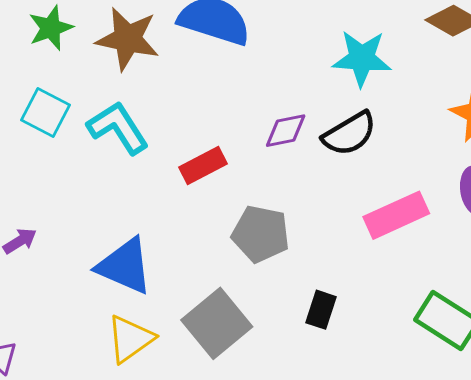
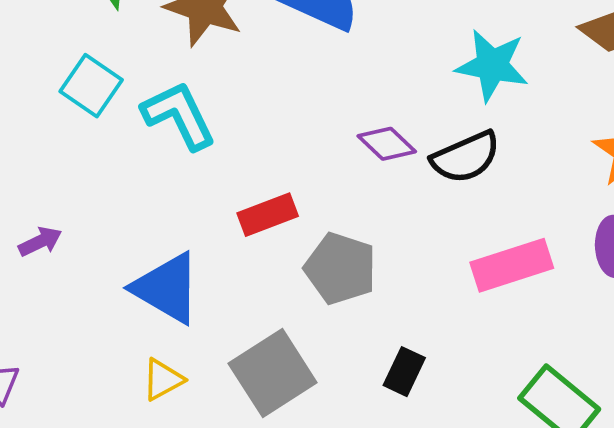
purple diamond: (286, 131) -> (387, 144), turned 48
red rectangle: (203, 166) -> (268, 215), moved
yellow triangle: (130, 339) -> (163, 380), size x0.7

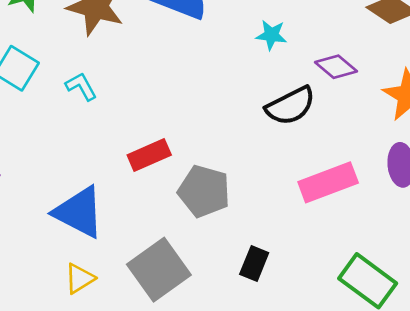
cyan star: (492, 65) -> (271, 35), moved, size x0.6
cyan L-shape: (179, 115) -> (81, 86), size x0.6
purple diamond: (387, 144) -> (336, 67), moved

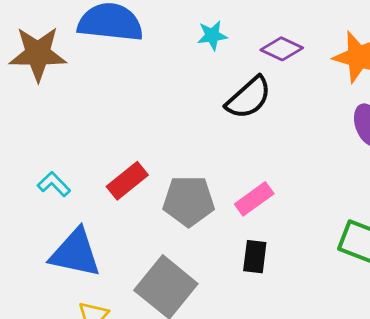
cyan L-shape: (81, 86) -> (54, 184), moved
pink rectangle: (328, 182) -> (254, 199), moved, size x0.7

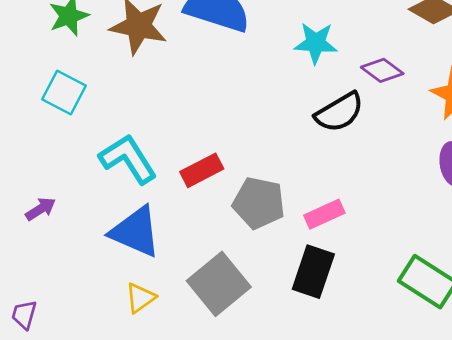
cyan star: (212, 35) -> (316, 43), size x1.4
cyan L-shape: (54, 184) -> (128, 159), size x1.8
black rectangle: (255, 257) -> (313, 272), size x1.5

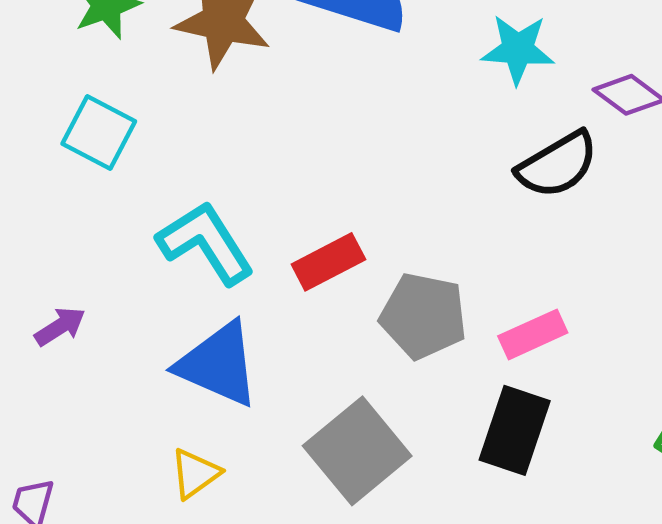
yellow triangle: (140, 298) -> (195, 474), moved

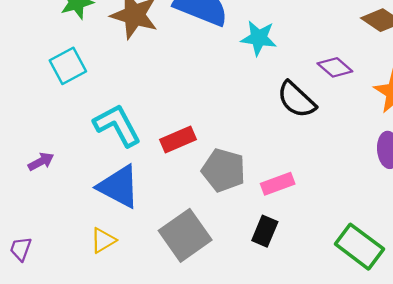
cyan star: (518, 49) -> (259, 38), moved
cyan square: (99, 133) -> (68, 66), turned 30
black semicircle: (557, 165) -> (296, 100), turned 69
black rectangle: (515, 430) -> (265, 231), size x0.7

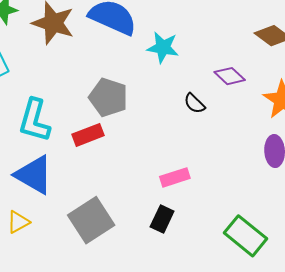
black semicircle: (296, 100) -> (194, 103), size x0.6
cyan L-shape: (117, 125) -> (35, 120), turned -138
gray pentagon: (224, 170) -> (108, 97), moved

